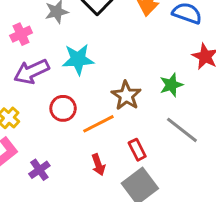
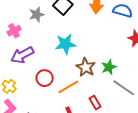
cyan star: (78, 59) -> (65, 44), moved
green star: (171, 85) -> (109, 67), moved

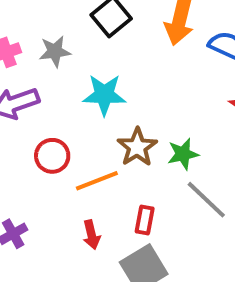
gray star: (37, 15) -> (55, 51), moved
red rectangle: (95, 103) -> (145, 220), turned 32

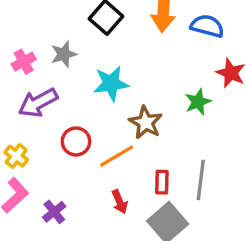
green star: (183, 154) -> (198, 102), moved
gray line: (206, 200) -> (201, 180), moved, turned 63

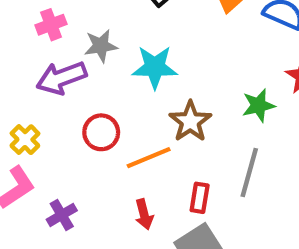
gray star: (64, 54) -> (101, 46), moved
gray line: (201, 180) -> (249, 173), moved

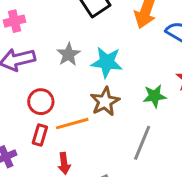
gray star: (101, 46) -> (68, 54), moved, turned -30
cyan star: (155, 67) -> (107, 62), moved
red rectangle: (200, 198) -> (40, 135), moved

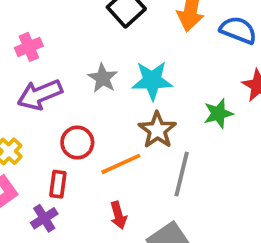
red rectangle: (40, 135) -> (58, 184), moved
gray line: (142, 143) -> (182, 174), moved

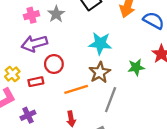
gray star: (103, 78) -> (56, 14), moved
red circle: (77, 143) -> (54, 64), moved
red rectangle: (58, 184) -> (36, 82), moved, turned 64

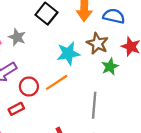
brown star: (100, 72) -> (97, 43), moved
orange line: (76, 89) -> (57, 82), moved

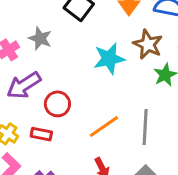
orange line: (57, 82) -> (104, 126), moved
red rectangle: (16, 109) -> (41, 134), turned 40

